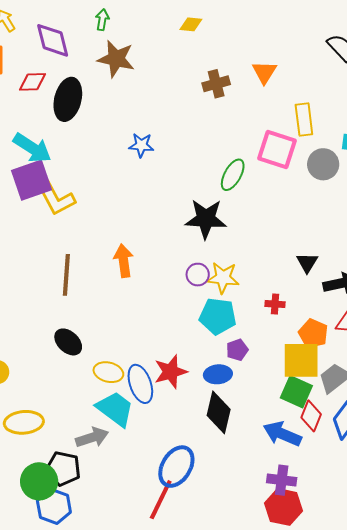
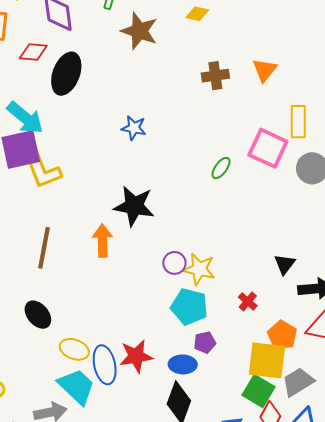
brown star: (116, 59) -> (139, 31), moved
green ellipse: (233, 175) -> (221, 168), size x0.7
black star: (206, 219) -> (134, 206), moved
red cross: (275, 304) -> (248, 301), turned 30

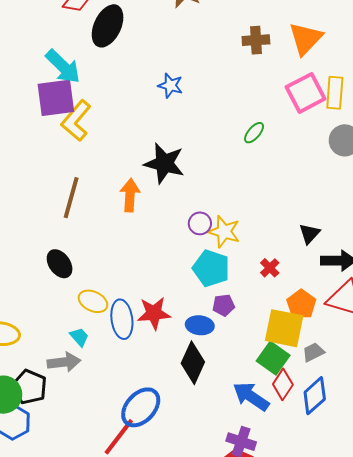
orange triangle: (265, 70) -> (306, 39), size x1.4
pink square: (268, 148) -> (306, 93), moved, turned 33
yellow L-shape: (43, 171) -> (76, 121), turned 57
gray trapezoid: (298, 382) -> (313, 352), size x0.7
cyan trapezoid: (77, 386) -> (79, 337), moved, size x0.5

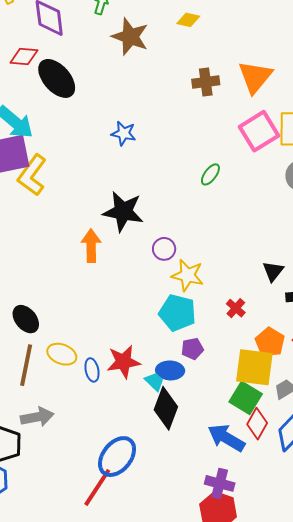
black ellipse: (108, 26) -> (57, 78), turned -63
brown line: (71, 198) -> (26, 365), moved
purple circle: (200, 223) -> (164, 249), moved
blue ellipse: (122, 319) -> (92, 370), size x0.6
cyan trapezoid: (79, 337) -> (154, 382), moved

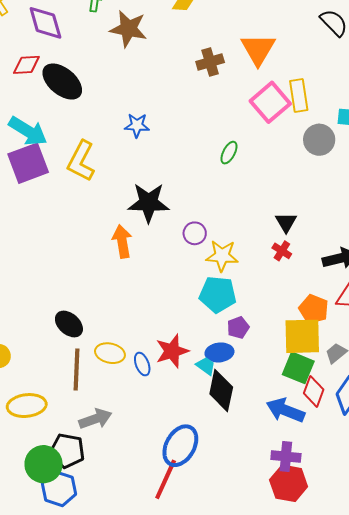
yellow L-shape: (32, 175) -> (81, 161), moved
black triangle: (273, 271) -> (286, 222), moved
red cross: (236, 308) -> (282, 251), moved

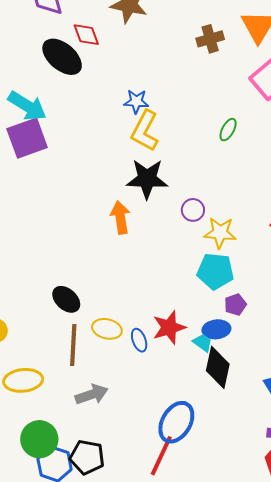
red diamond: (26, 65) -> (86, 35), moved, turned 72
yellow L-shape: (81, 161) -> (145, 131), moved
black pentagon: (67, 451) -> (87, 457), moved

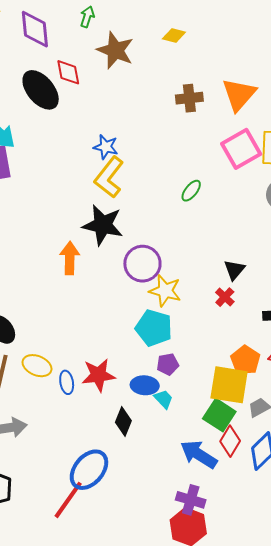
purple circle: (193, 210) -> (142, 264), size x1.6
cyan trapezoid: (203, 343) -> (164, 399), moved
black diamond: (218, 367) -> (123, 422), moved, size x0.7

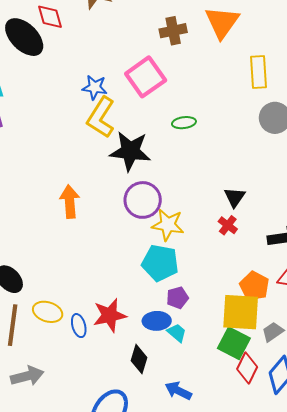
pink square: (241, 149) -> (146, 77), moved
green ellipse: (191, 191) -> (184, 123), turned 50
black star: (103, 225) -> (130, 151), moved
blue arrow: (199, 454) -> (178, 391), moved, size x0.7

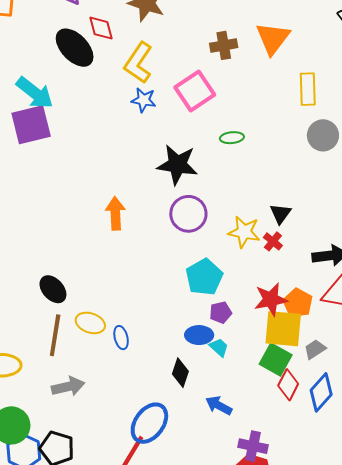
yellow L-shape: (101, 117) -> (138, 63), moved
yellow star: (168, 225) -> (244, 232), moved
cyan pentagon: (160, 263) -> (204, 277), turned 30
red star: (110, 315) -> (271, 299), moved

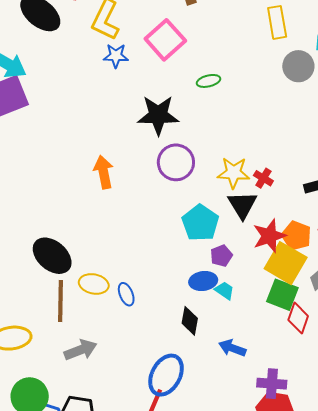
black triangle: (280, 214) -> (242, 205), moved, size x1.4
black ellipse: (53, 289) -> (52, 256), size x1.4
yellow square: (283, 329) -> (286, 263), turned 33

